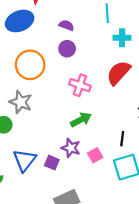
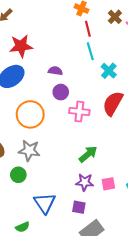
cyan cross: (122, 38) -> (109, 71), turned -35
pink cross: (80, 85) -> (79, 112), moved
pink square: (95, 155) -> (108, 184), turned 32
purple square: (52, 163) -> (79, 207), moved

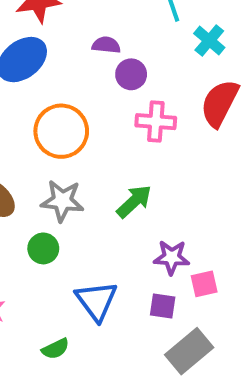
purple circle: (61, 92) -> (131, 74), moved
green arrow: (88, 154) -> (134, 201), moved
pink square: (108, 184) -> (204, 284), moved

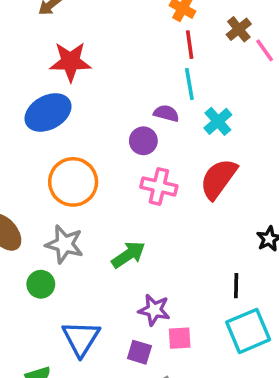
purple semicircle: (106, 45) -> (166, 113), moved

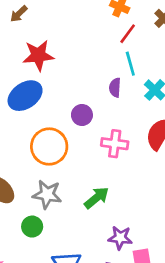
red line: (190, 45) -> (128, 34), turned 50
purple semicircle: (166, 113) -> (115, 88), turned -96
purple circle: (143, 141) -> (82, 115), moved

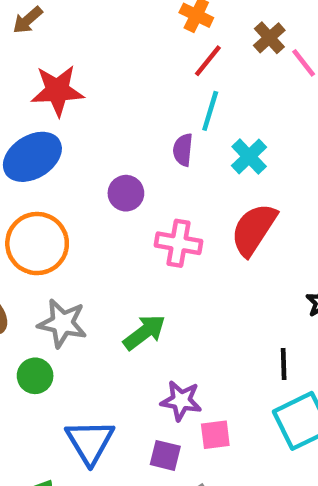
cyan line: (130, 64) -> (210, 111), turned 30
orange circle: (49, 147) -> (37, 244), moved

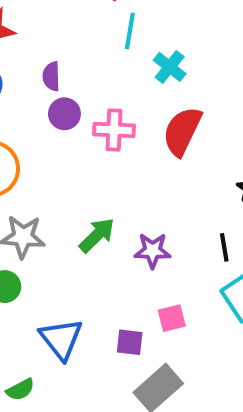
purple semicircle: (183, 150) -> (51, 76), moved
pink cross: (179, 243) -> (114, 130), moved
purple star: (181, 401) -> (153, 251), moved

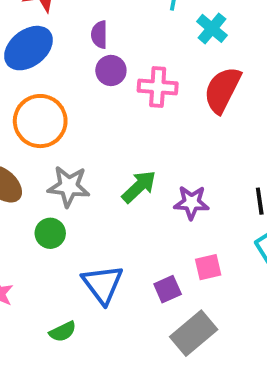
purple square: (130, 342) -> (168, 289), turned -32

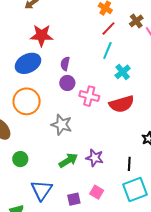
red semicircle: (222, 90) -> (122, 104), turned -145
gray star: (69, 186) -> (62, 125), moved
green arrow: (139, 187) -> (68, 160), moved
pink square: (208, 267) -> (97, 192), turned 32

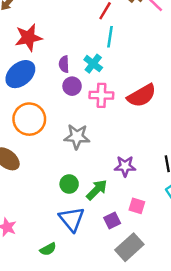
cyan cross: (123, 72) -> (93, 64), moved
green circle: (20, 159) -> (69, 184), moved
green arrow: (68, 160) -> (97, 190), moved

